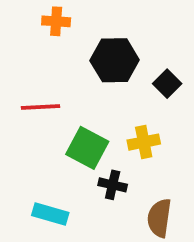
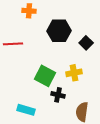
red line: (41, 107) -> (13, 44), moved

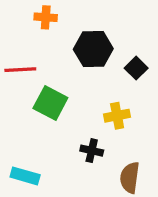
green square: (45, 76) -> (50, 103), moved
cyan rectangle: (26, 110) -> (25, 176), moved

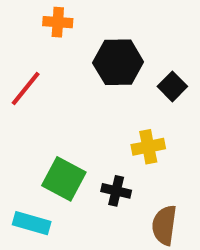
red line: (20, 70) -> (26, 88), turned -48
green square: (50, 103) -> (64, 179), moved

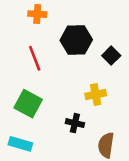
red line: (26, 88) -> (35, 58), moved, turned -60
green square: (64, 179) -> (28, 104), moved

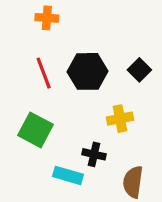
black hexagon: (76, 40) -> (87, 71), moved
cyan rectangle: (20, 144) -> (68, 175), moved

